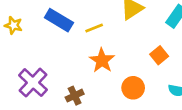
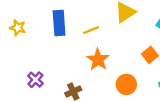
blue rectangle: (59, 20) -> (59, 23), turned 55
purple cross: (33, 83) -> (35, 80), size x0.6

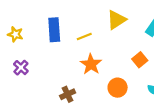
purple cross: (35, 80) -> (21, 68), moved

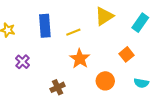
purple cross: (21, 68) -> (23, 62), moved

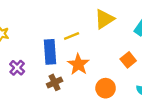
blue rectangle: (45, 26) -> (50, 52), moved
brown cross: (58, 87) -> (55, 82), moved

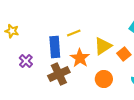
yellow triangle: (104, 19) -> (103, 46), moved
brown cross: (55, 82) -> (59, 74), size x1.5

